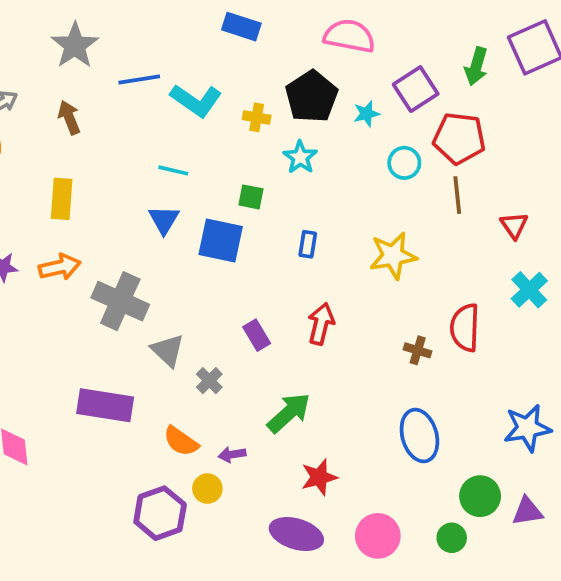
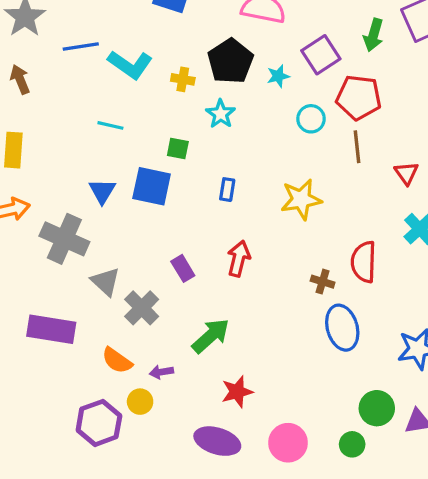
blue triangle: (164, 220) -> (102, 191), moved
gray cross: (209, 381) -> (142, 308), size x1.5
blue ellipse: (419, 436) -> (342, 328), moved

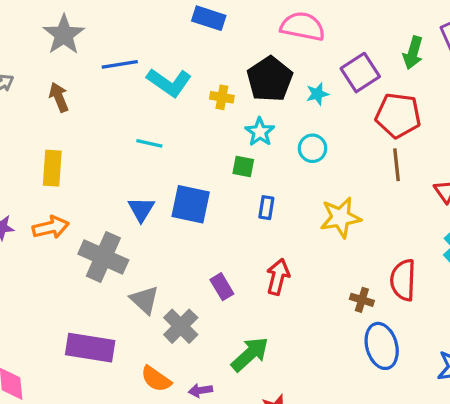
cyan circle: (311, 119) -> (312, 148), moved
green square: (178, 148) -> (243, 166), moved

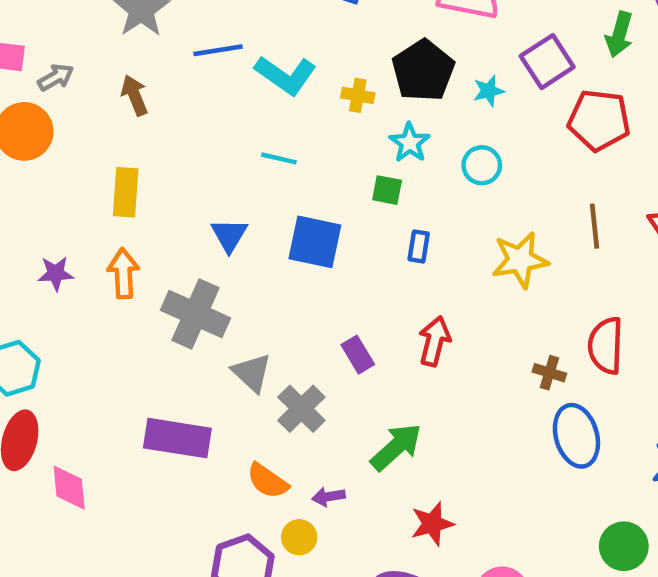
cyan line: (149, 143) -> (279, 158), moved
brown line: (396, 165) -> (594, 226), moved
blue triangle: (141, 209) -> (229, 235), moved
orange arrow: (51, 227) -> (123, 273), turned -80

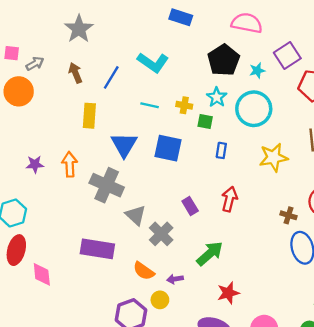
blue line: (218, 50) -> (111, 77), moved, turned -50
yellow cross: (358, 95) -> (184, 105), moved
cyan circle: (482, 165) -> (254, 109), size x1.8
yellow rectangle: (126, 192) -> (89, 116), moved
blue triangle: (229, 235) -> (124, 145), size x1.4

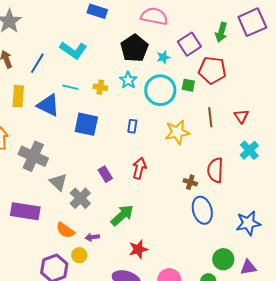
green square: (205, 121) -> (188, 85), moved
blue triangle: (124, 145) -> (48, 105), moved, turned -35

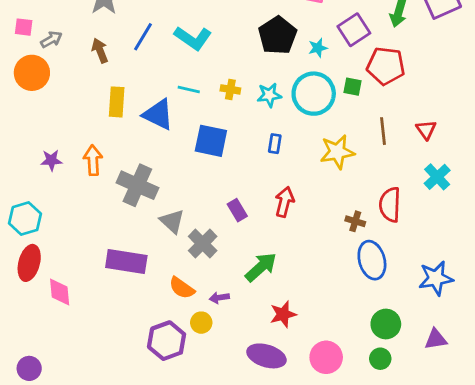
blue line: (37, 63) -> (143, 37), moved
cyan star: (128, 80) -> (269, 95), moved, turned 30
green circle: (223, 259) -> (386, 324), moved

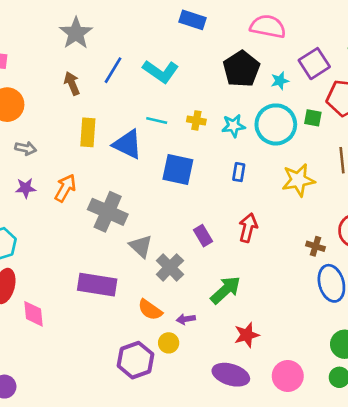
gray arrow: (51, 39) -> (26, 148), moved, turned 42
orange arrow: (93, 160) -> (65, 188), turned 32

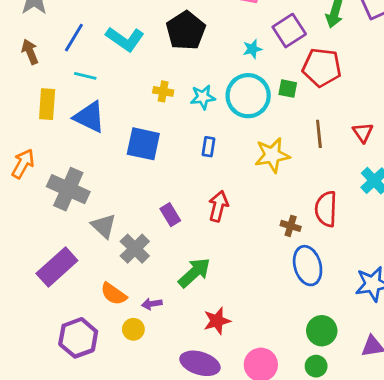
black pentagon: (241, 69) -> (186, 31), moved
cyan line: (157, 120) -> (85, 76), moved
purple rectangle: (97, 285) -> (57, 267), turned -51
purple hexagon: (135, 360) -> (78, 338), moved

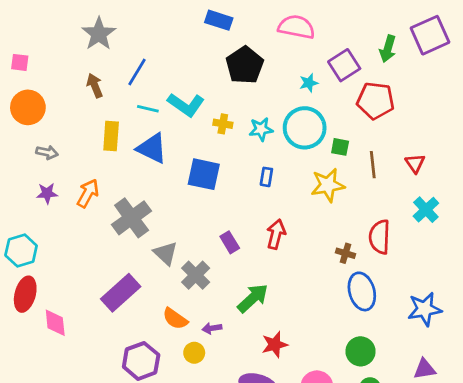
cyan L-shape: (125, 39) -> (186, 105), moved
green square: (288, 89) -> (340, 147), moved
gray cross: (68, 189) -> (132, 218), turned 30
green circle: (322, 331) -> (360, 351), moved

